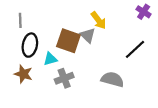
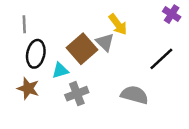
brown square: (68, 41) -> (82, 49), turned 30

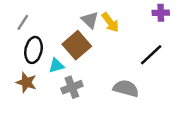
purple cross: (172, 14) -> (161, 13), turned -35
gray line: (24, 24) -> (23, 22), turned 35
gray triangle: (105, 42) -> (90, 20), moved

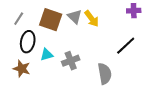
brown square: (77, 45) -> (51, 20), moved, turned -30
gray cross: (72, 87) -> (71, 61), moved
gray semicircle: (126, 88) -> (105, 74), turned 65

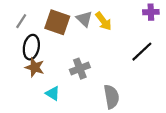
cyan triangle: (47, 55) -> (53, 93), moved, turned 48
brown star: (22, 69) -> (35, 67), moved
gray semicircle: (105, 74) -> (111, 97), moved

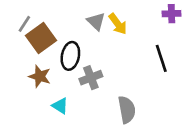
brown square: (57, 22) -> (41, 38), moved, turned 35
black ellipse: (31, 47) -> (70, 56), moved
black line: (142, 52) -> (161, 58), turned -65

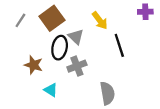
gray triangle: (96, 21) -> (76, 37), moved
brown square: (41, 38) -> (52, 18), moved
black line: (161, 58) -> (119, 45), moved

